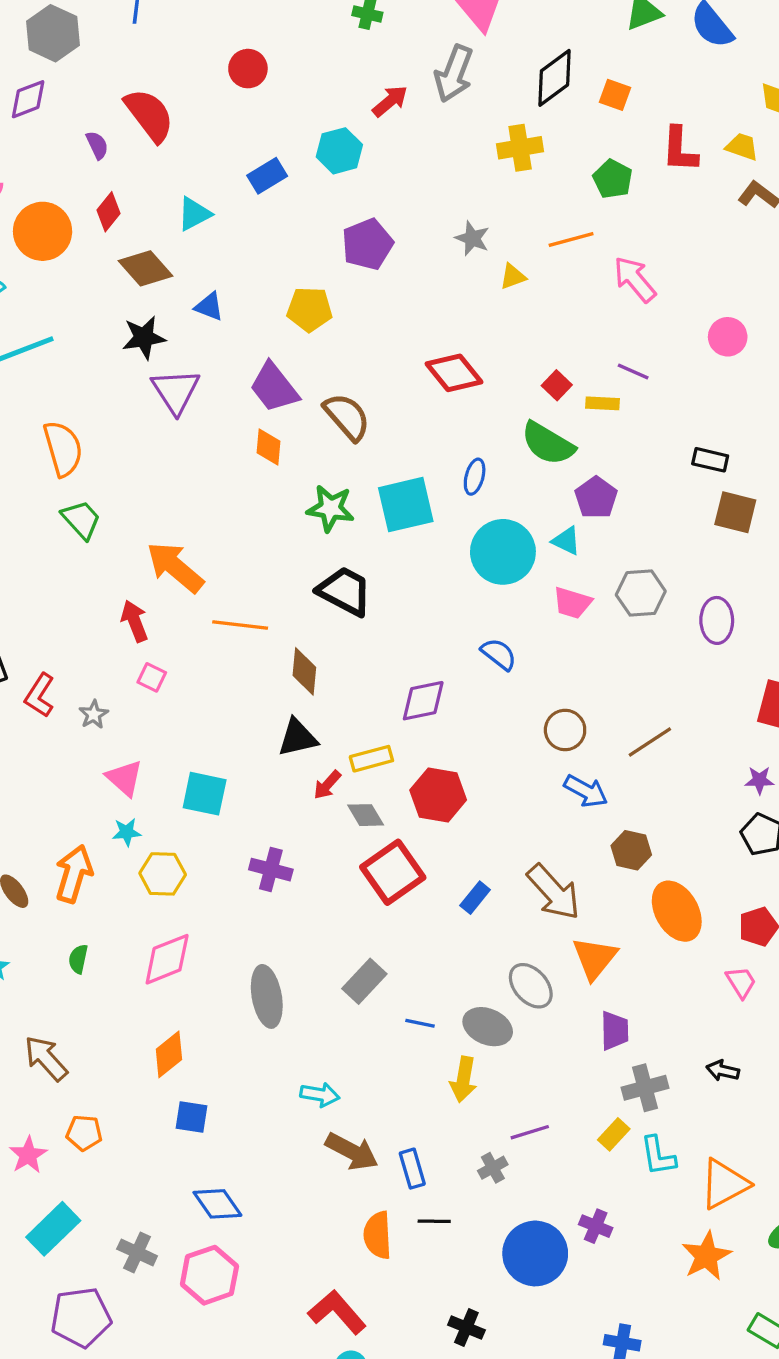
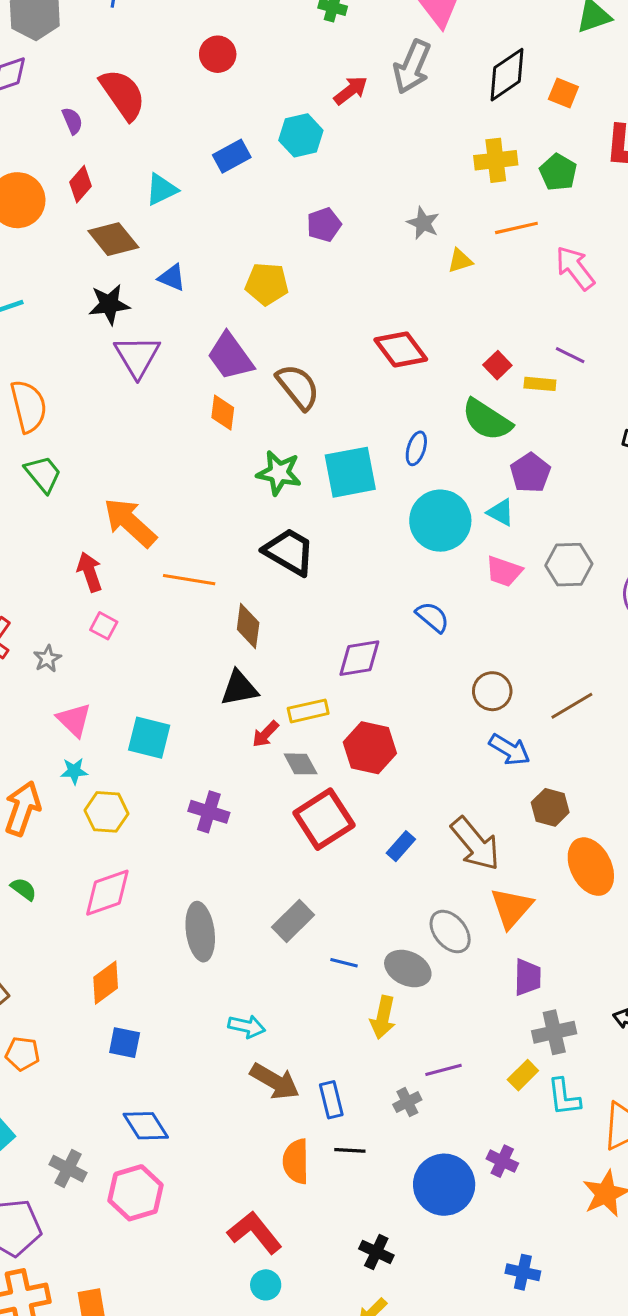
yellow cross: (520, 148) -> (496, 160), moved
purple pentagon: (367, 244) -> (324, 225), size x0.7
green semicircle: (78, 959) -> (24, 889), turned 112

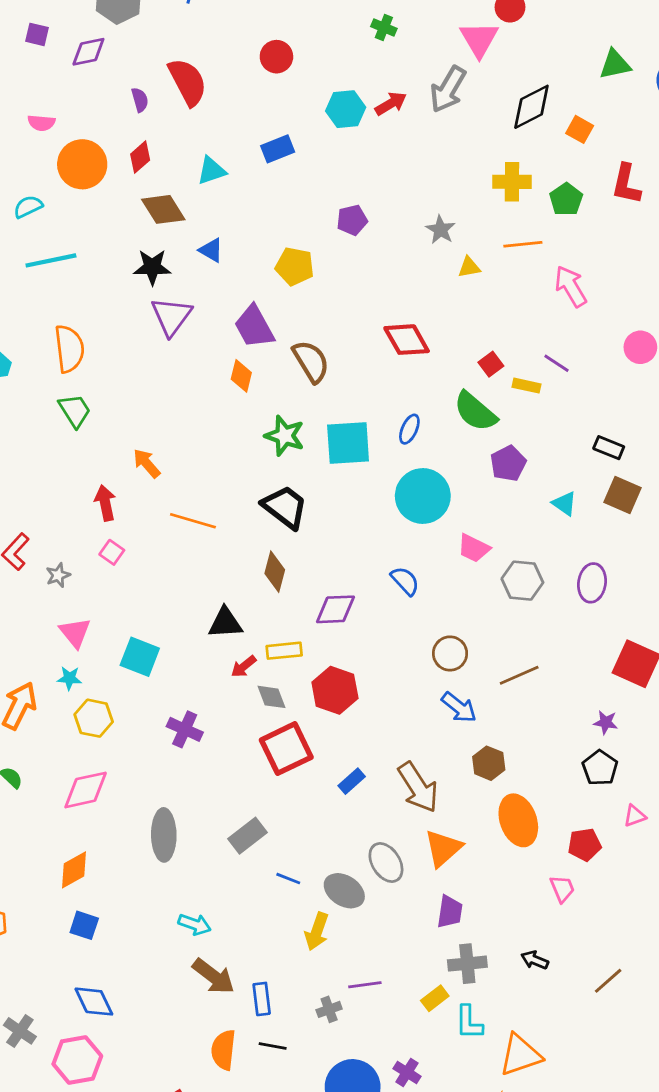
cyan hexagon: (301, 135) -> (346, 109), moved
cyan triangle: (501, 512) -> (564, 504), moved
orange arrow: (130, 523) -> (147, 463), size x0.6
gray hexagon: (569, 565) -> (522, 581), moved
brown diamond: (248, 626) -> (275, 572), moved

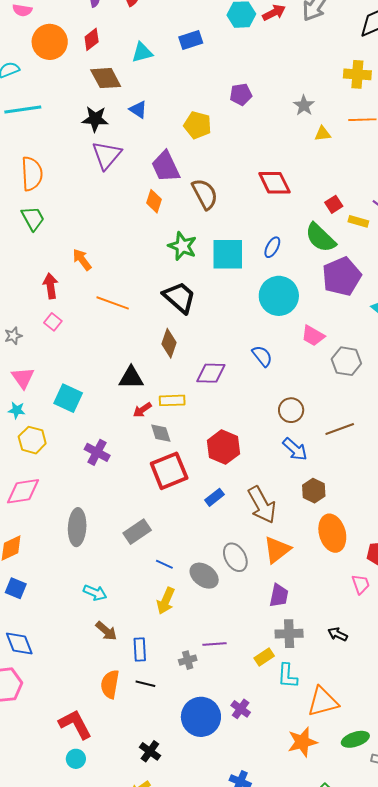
purple pentagon: (508, 463) -> (342, 276), size x1.5
red hexagon: (335, 690) -> (223, 447), moved
yellow arrow: (317, 931) -> (166, 601), moved
brown arrow: (213, 976) -> (106, 631), size x0.7

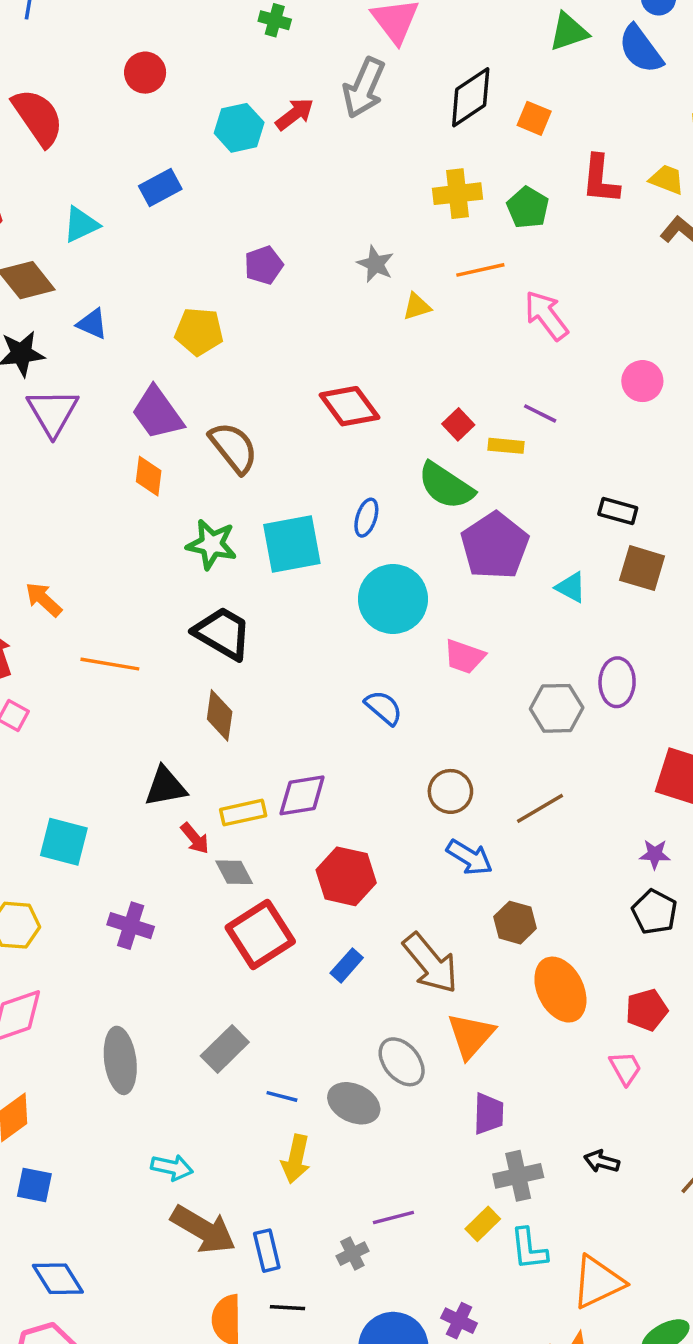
gray hexagon: (346, 361) -> (557, 708), moved
purple diamond: (211, 373) -> (302, 795), moved
red arrow: (142, 410) -> (195, 838), turned -84
brown arrow: (106, 631) -> (203, 1230), size x1.6

